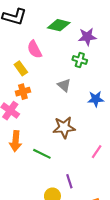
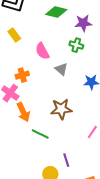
pink semicircle: (35, 49) -> (42, 51), moved
yellow rectangle: (21, 68) -> (14, 35), moved
orange arrow: (16, 141) -> (23, 112), moved, turned -30

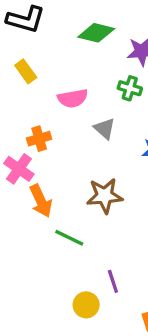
pink semicircle: (42, 51) -> (73, 98), turned -72

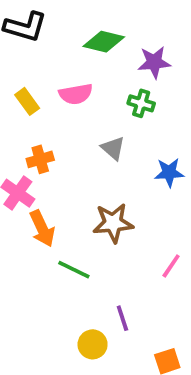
yellow rectangle: (26, 71) -> (27, 101), moved
pink semicircle: (73, 98) -> (76, 94), moved

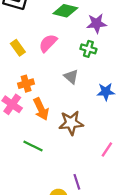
pink semicircle: (76, 94) -> (48, 43), turned 144
orange arrow: (42, 229) -> (41, 109), moved
green line: (74, 270) -> (33, 146), moved

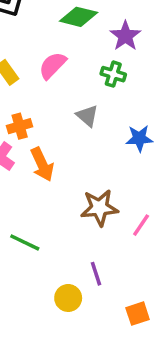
purple star: (97, 23) -> (125, 36), turned -30
brown star: (71, 123) -> (99, 208), moved
green line: (33, 146) -> (25, 242), moved

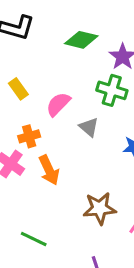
pink semicircle: (53, 65) -> (58, 104), moved
green cross: (113, 74) -> (112, 90), size x1.4

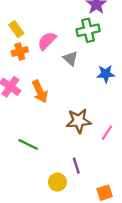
green cross: (112, 90) -> (88, 30), turned -30
orange cross: (29, 136) -> (20, 51), moved

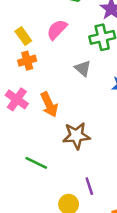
pink semicircle: (47, 41) -> (57, 30), moved
brown star: (79, 121) -> (76, 136), moved

